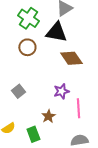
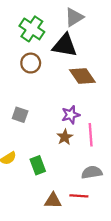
gray square: (18, 91) -> (20, 115), turned -32
brown star: (48, 116) -> (65, 137), moved

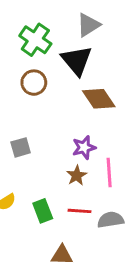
black triangle: (65, 45) -> (77, 60), turned 40
gray square: (20, 115) -> (21, 147), turned -35
red line: (79, 196) -> (80, 211), moved

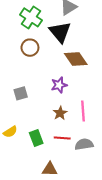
purple star: (84, 147) -> (59, 85), moved

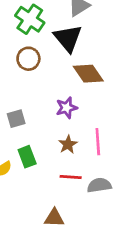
green rectangle: (36, 138) -> (27, 157), moved

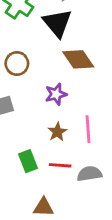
brown circle: (28, 59) -> (17, 64), moved
green rectangle: (27, 157) -> (28, 161), moved

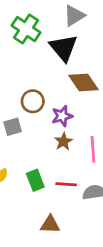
brown circle: (17, 64) -> (33, 101), moved
brown star: (57, 132) -> (63, 141), moved

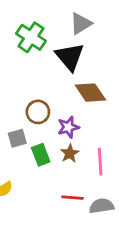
green rectangle: (35, 180) -> (41, 155), moved

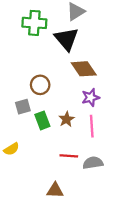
green cross: (31, 37) -> (34, 23), turned -30
purple star: (68, 127) -> (91, 97), moved

